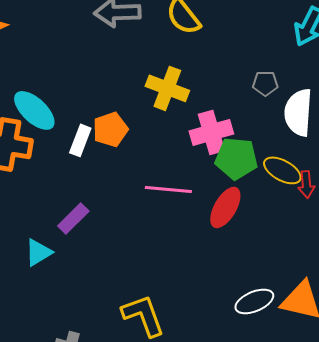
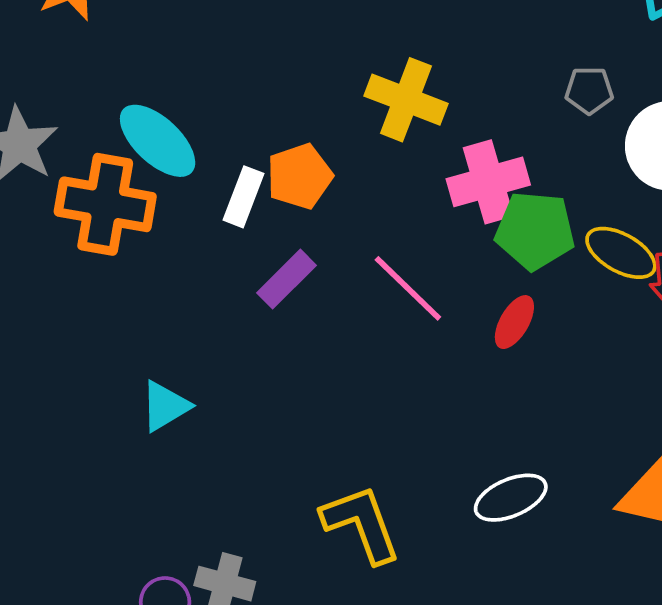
pink line: (168, 189) -> (408, 288), turned 39
red ellipse: (225, 207) -> (514, 322), size x0.7
purple rectangle: (73, 218) -> (286, 279), moved
white ellipse: (254, 301) -> (511, 498), moved

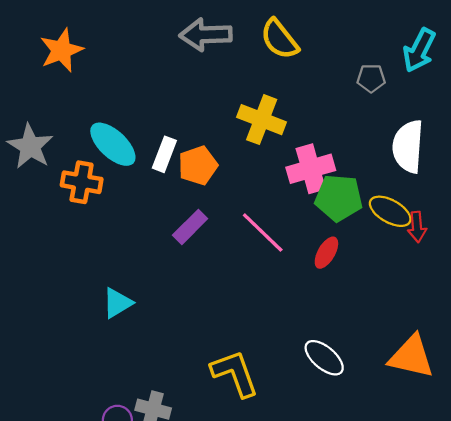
gray pentagon: (589, 90) -> (371, 78), moved
white rectangle: (244, 197) -> (164, 154), moved
orange cross: (105, 204) -> (82, 182), size x0.7
white ellipse: (511, 498) -> (324, 358), turned 63

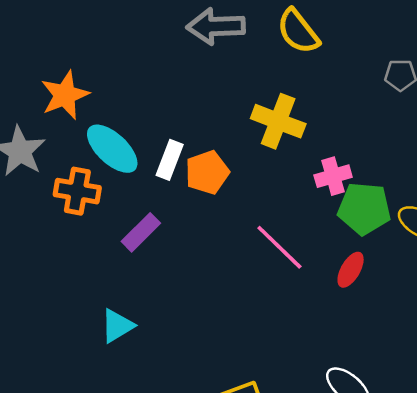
orange star: (61, 50) -> (65, 95), moved
pink cross: (311, 169) -> (333, 176), size x0.7
purple rectangle: (190, 227) -> (141, 232), moved

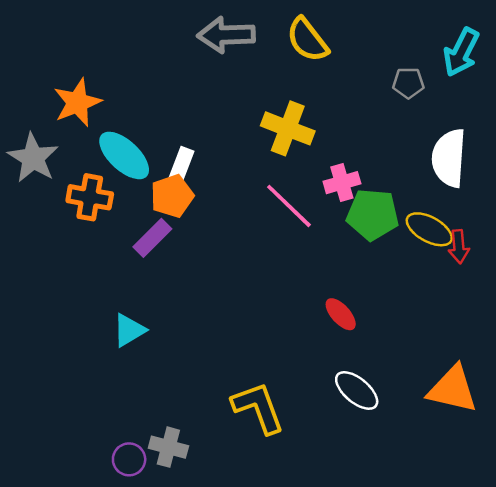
orange pentagon: (207, 172) -> (172, 196), moved
pink line: (279, 247) -> (289, 206), moved
red ellipse: (351, 270) -> (341, 314), moved, turned -72

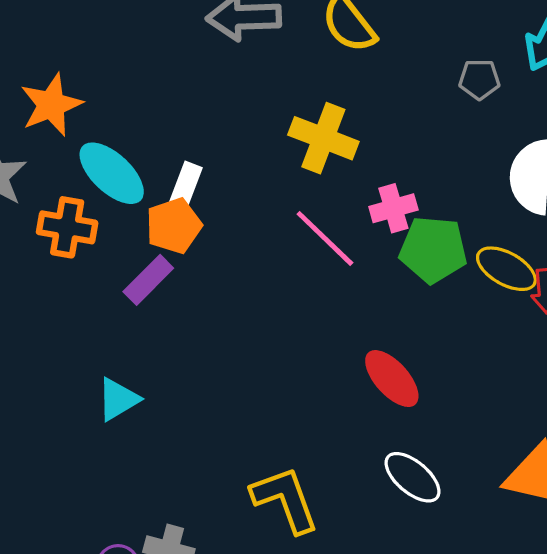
red ellipse: (341, 314) -> (392, 379), size x1.4

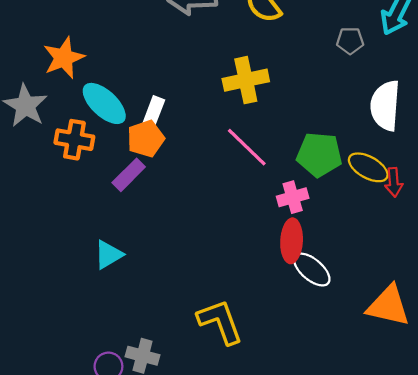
yellow cross: (323, 138) -> (246, 80), turned -33
pink cross: (393, 208) -> (293, 197), moved
red ellipse: (392, 379) -> (292, 241), turned 45
white ellipse: (413, 477) -> (312, 270), moved

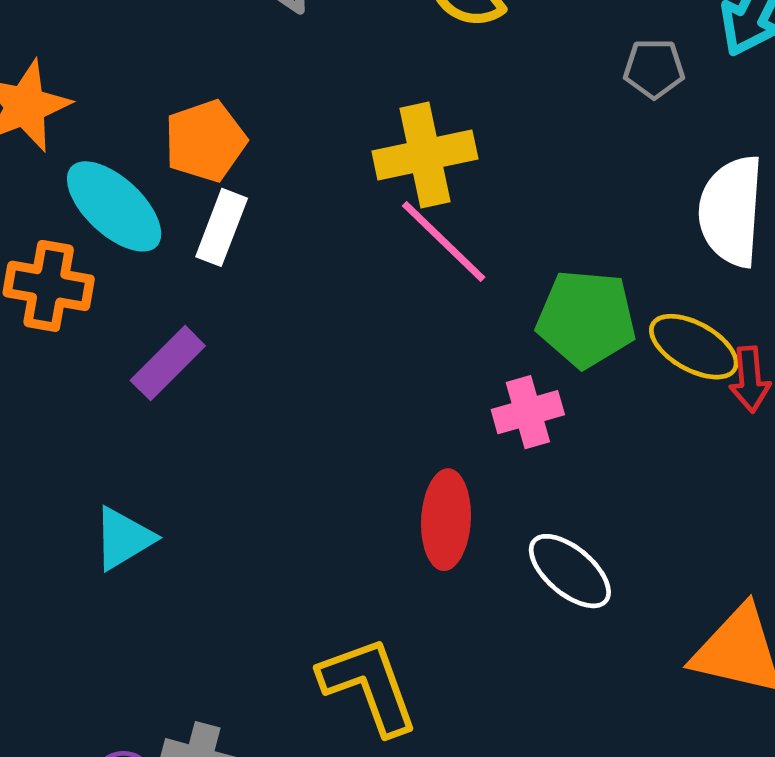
orange pentagon: (146, 139) -> (205, 141), moved
pink line: (247, 147) -> (444, 241), moved
red ellipse: (292, 241) -> (446, 520), moved

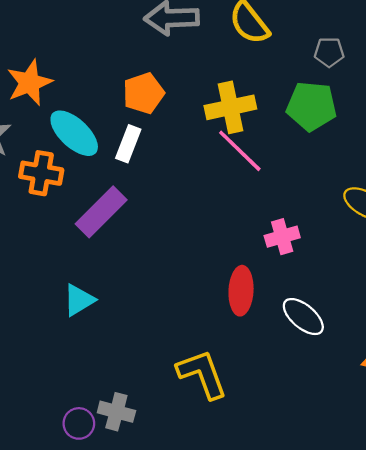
gray pentagon: (654, 69) -> (329, 52), moved
orange pentagon: (205, 141) -> (143, 93), moved
green pentagon: (586, 319) -> (312, 106), moved
purple rectangle: (168, 363) -> (101, 212), size x1.4

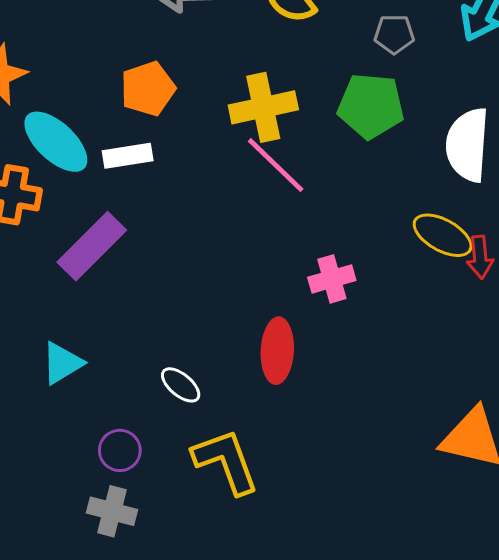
white rectangle: (128, 144) -> (128, 156), turned 60
white ellipse: (303, 317) -> (181, 385), moved, size x0.7
purple circle: (79, 423) -> (120, 450), moved

